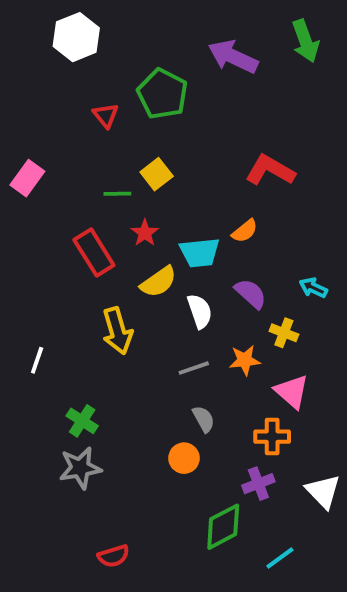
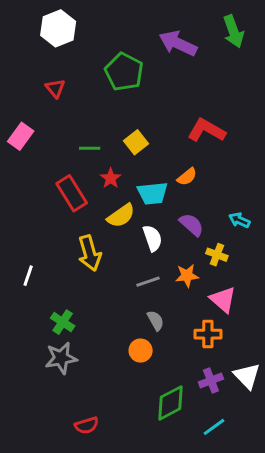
red triangle: (106, 115) -> (55, 88), moved
yellow square: (157, 174) -> (136, 142), moved
purple cross: (258, 484) -> (211, 380), moved

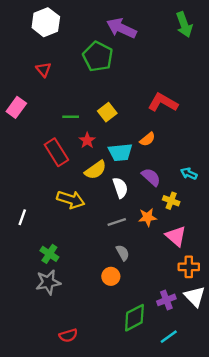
purple arrow: (178, 43) -> (121, 28), moved
yellow arrow: (90, 253) -> (71, 200), turned -56
orange cross: (208, 334) -> (189, 267), moved

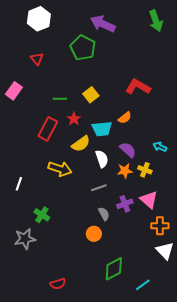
red rectangle: (56, 152) -> (48, 129), turned 60
orange star: (147, 217) -> (125, 171), moved
gray star: (48, 282) -> (25, 239), moved
purple cross: (166, 300) -> (125, 204), moved

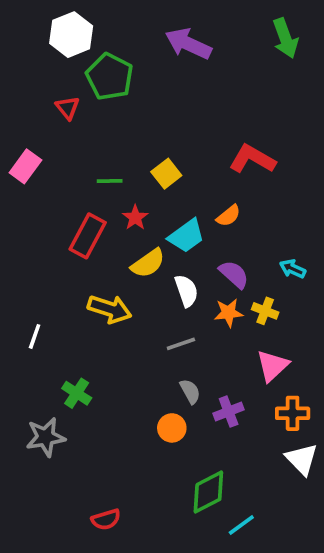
green pentagon: (83, 48) -> (110, 77), moved
cyan trapezoid: (102, 129) -> (186, 236), turned -30
pink triangle: (149, 200) -> (272, 366), turned 36
purple cross: (125, 204) -> (229, 411), moved
cyan line: (143, 285) -> (241, 525), moved

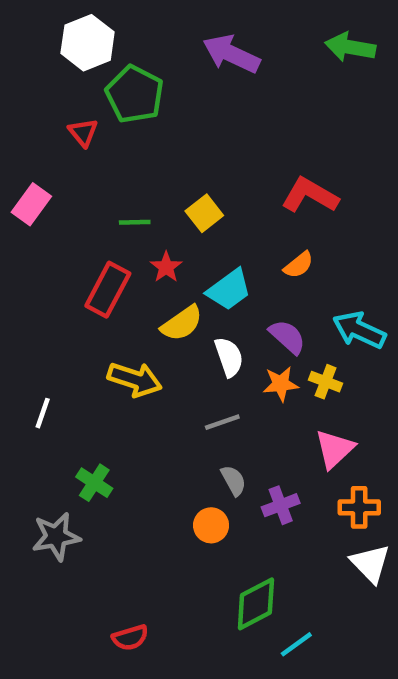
green arrow: (285, 38) -> (350, 47), turned 120
orange semicircle: (229, 216) -> (299, 265), moved
cyan arrow: (293, 269) -> (359, 330), size x1.6

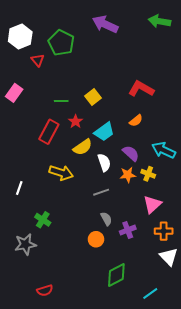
white hexagon: (88, 43) -> (20, 37), moved
red semicircle: (130, 638) -> (45, 290), moved
cyan line: (296, 644) -> (150, 293), moved

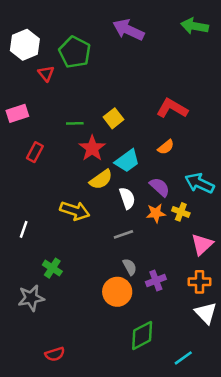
pink rectangle: (14, 93) -> (17, 113), turned 36
red star: (76, 122) -> (92, 148), size x1.5
red rectangle: (49, 132) -> (35, 152), moved, size x0.7
pink triangle: (152, 204) -> (202, 244), moved
orange circle: (96, 239) -> (117, 292), size x1.5

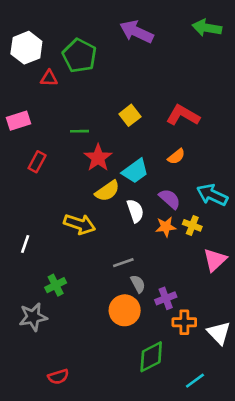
red triangle: (46, 73) -> (49, 78), turned -49
yellow square: (113, 118) -> (130, 115), moved
gray line: (123, 234) -> (123, 263), moved
green cross: (52, 268) -> (56, 285), turned 30
orange cross: (200, 282) -> (184, 322), moved

